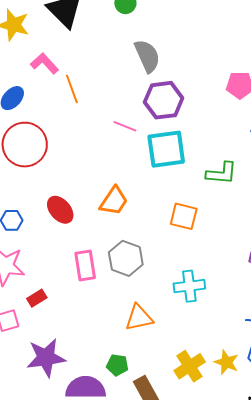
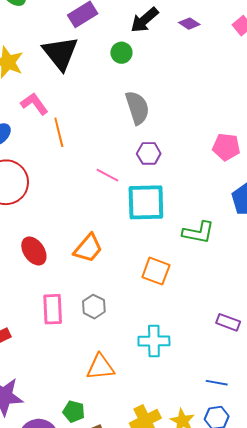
purple hexagon: (164, 100) -> (149, 153), size x0.6
gray hexagon: (126, 258) -> (94, 307), size x0.7

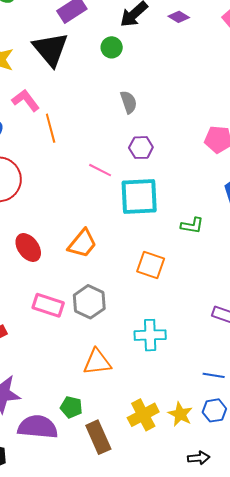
gray semicircle: (137, 108) -> (129, 102), size x0.7
green L-shape: (198, 232) -> (192, 225), size x0.7
gray hexagon: (94, 307) -> (89, 302), size x1.4
pink rectangle: (53, 309) -> (48, 305), turned -68

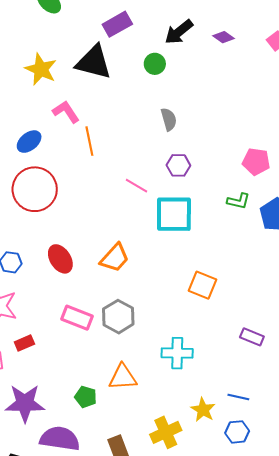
black triangle: (51, 49) -> (94, 62), turned -39
green L-shape: (192, 225) -> (238, 201), moved
orange square: (151, 265) -> (203, 285), moved
green pentagon: (71, 407) -> (86, 397), moved
yellow star: (180, 414) -> (203, 410), moved

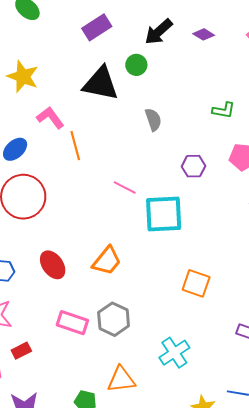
black triangle: (94, 62) -> (101, 84), moved
purple hexagon: (178, 165) -> (194, 166), moved
green L-shape: (238, 201) -> (224, 110), moved
cyan cross: (177, 353) -> (174, 353), turned -32

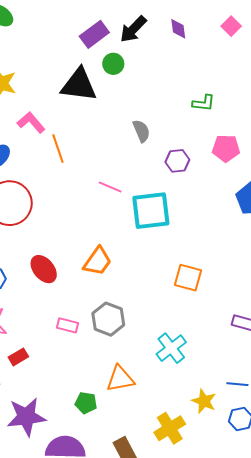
purple rectangle: (97, 27) -> (94, 34), moved
purple diamond: (204, 34) -> (178, 29), turned 55
gray semicircle: (153, 120) -> (141, 131), moved
pink rectangle: (72, 323) -> (67, 325), size x0.7

